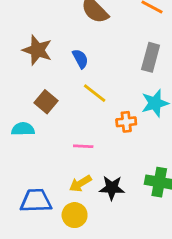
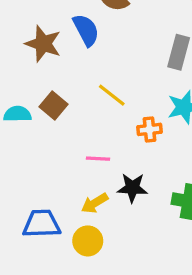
blue semicircle: (80, 59) -> (86, 30), moved, size x1.4
cyan semicircle: (23, 129) -> (17, 114), moved
black star: (112, 188) -> (132, 188), moved

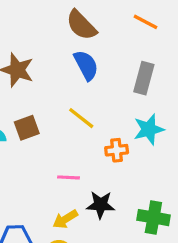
blue semicircle: (86, 30) -> (86, 65), moved
brown square: (53, 105) -> (27, 128), turned 30

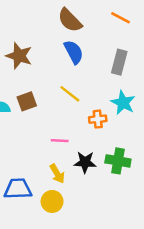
cyan star: (149, 129) -> (123, 103), turned -30
green cross: (153, 218) -> (118, 161), moved
yellow arrow: (65, 219) -> (57, 174), turned -90

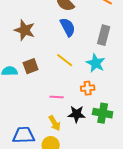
cyan star: (123, 103) -> (96, 63), moved
orange cross: (98, 119) -> (88, 88), moved

